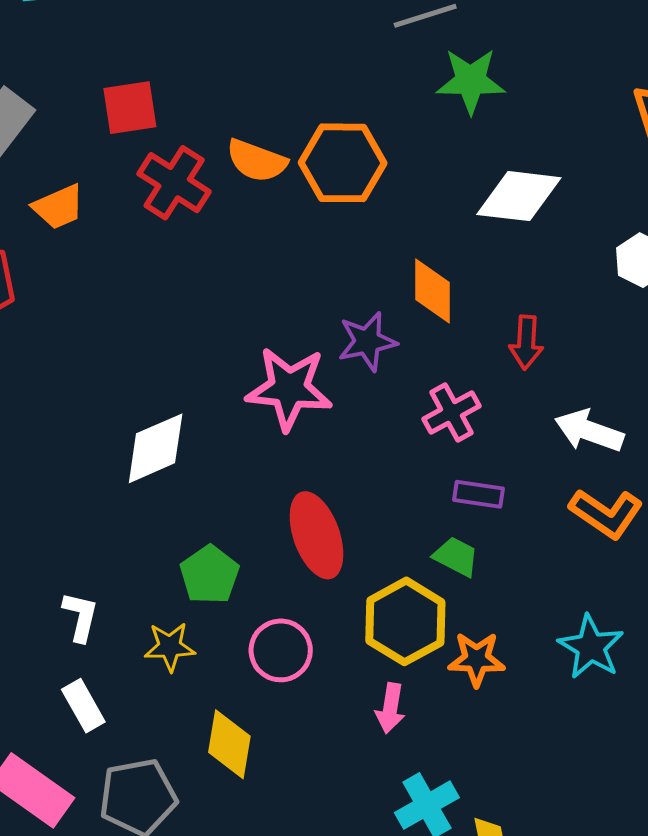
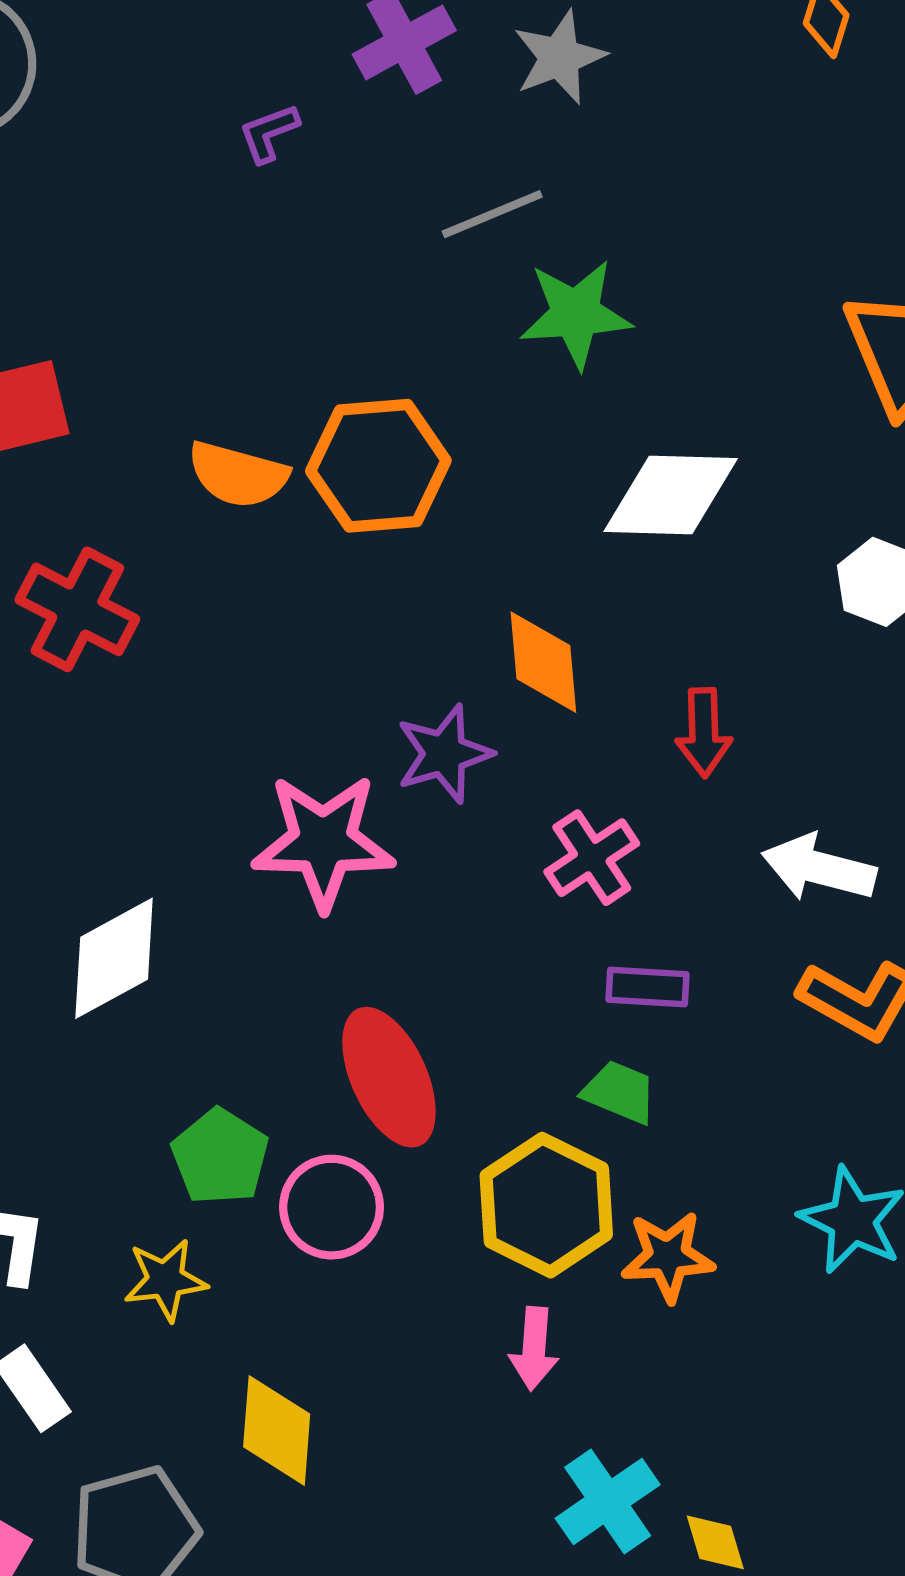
red cross: (174, 183) -> (77, 609), moved
pink circle: (281, 650) -> (332, 1207), moved

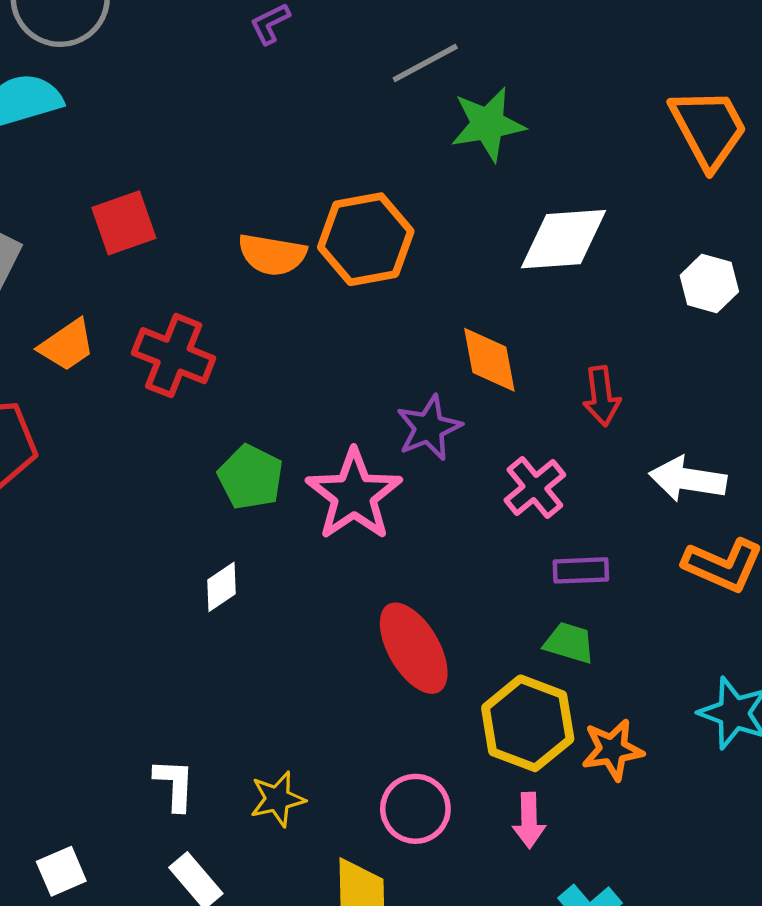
pink star: (323, 842) -> (354, 495), turned -30
white diamond: (114, 958) -> (222, 587), size x0.6
green pentagon: (220, 1157) -> (250, 477), moved
pink circle: (332, 1207) -> (415, 809), moved

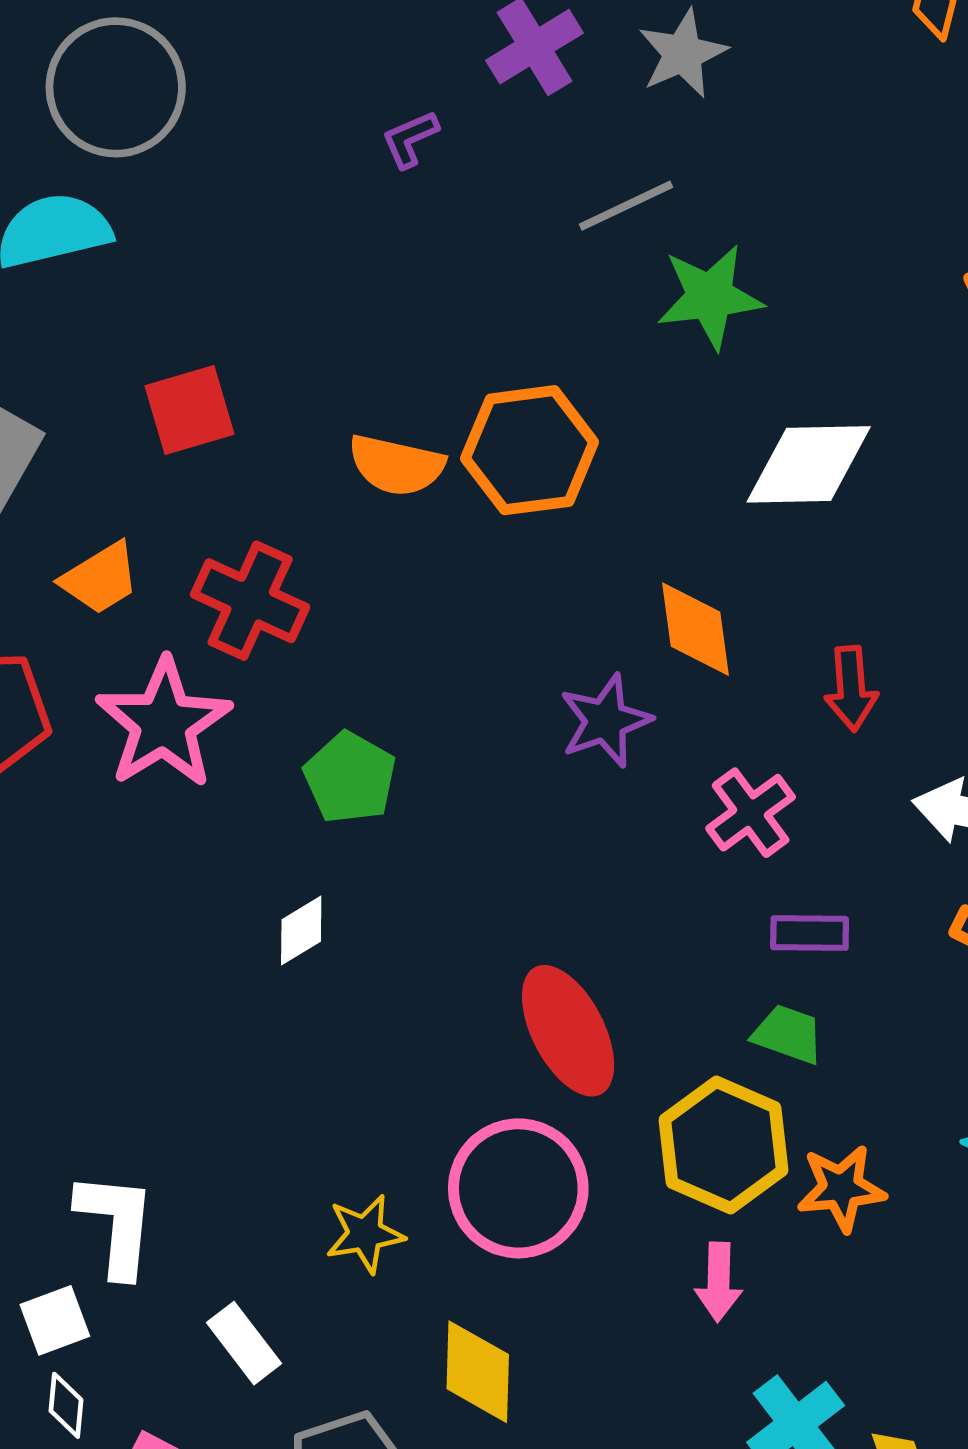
pink star: (354, 495) -> (164, 723), moved
white L-shape: (175, 785) -> (116, 1224), moved, size x1.4
pink circle: (415, 809) -> (518, 1188), moved, size x1.4

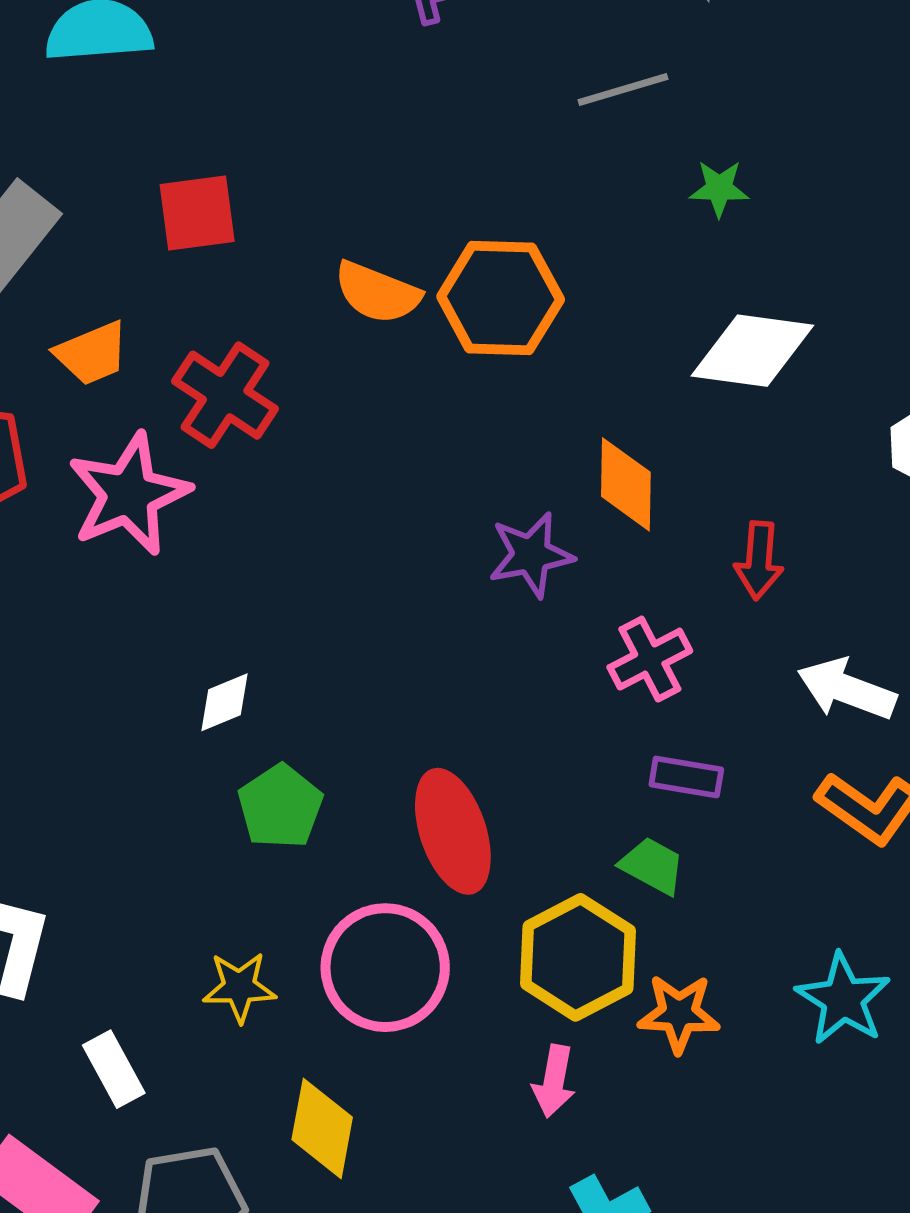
green star: (710, 297) -> (719, 188), moved, size x0.6
green pentagon: (350, 778) -> (280, 807), moved

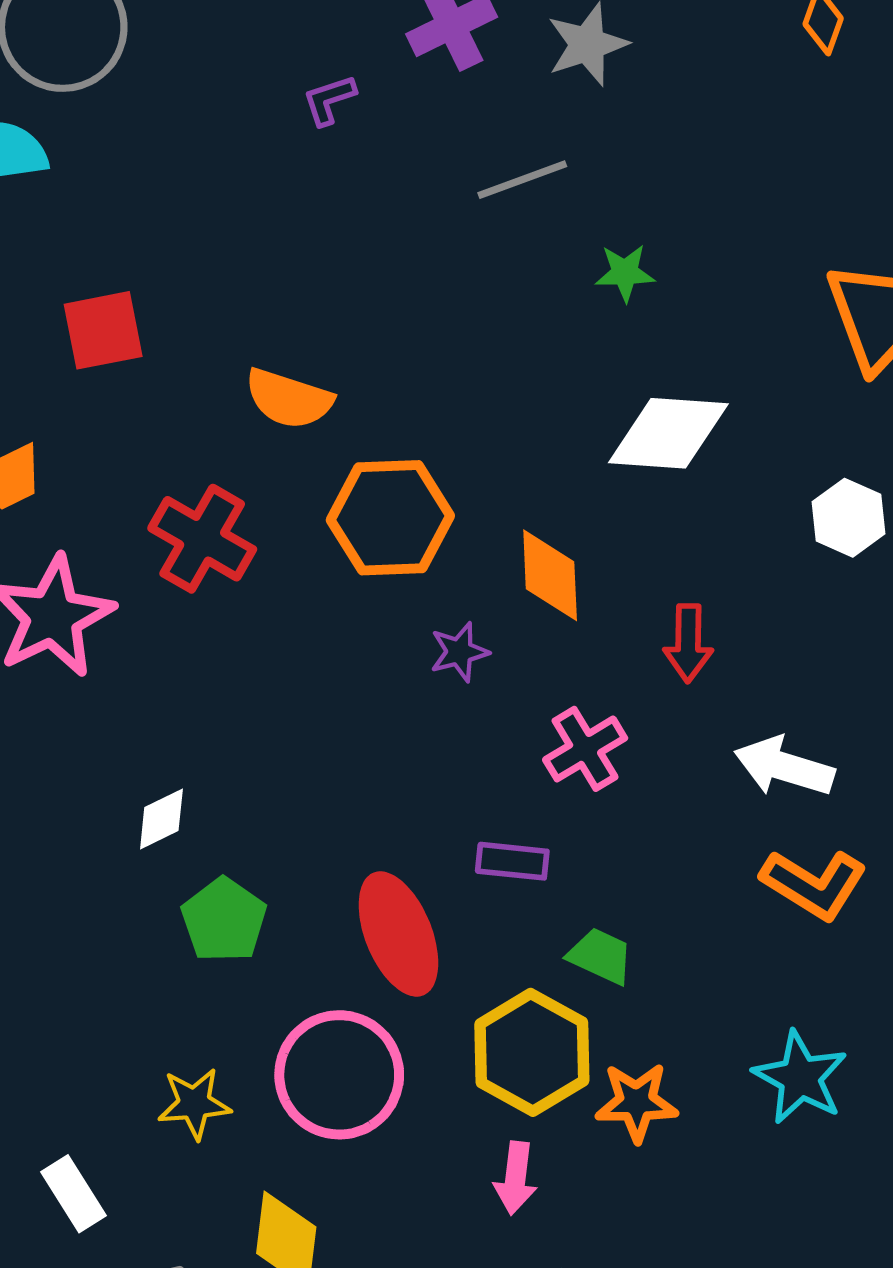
orange hexagon: (501, 298) -> (390, 518), moved
red cross: (225, 395) -> (202, 539), moved
purple star: (531, 555) -> (459, 652), size x0.7
purple rectangle: (686, 777) -> (512, 861), moved

